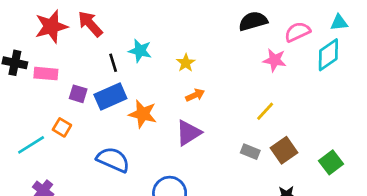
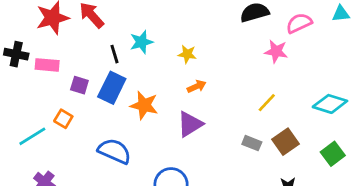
cyan star: (140, 51) -> (141, 42), turned -30
cyan diamond: (328, 55) -> (330, 104), moved, turned 52
yellow star: (186, 63) -> (187, 54), turned -30
blue rectangle: (110, 96) -> (112, 88), turned -40

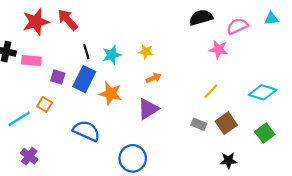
cyan star: (141, 42) -> (112, 55), moved

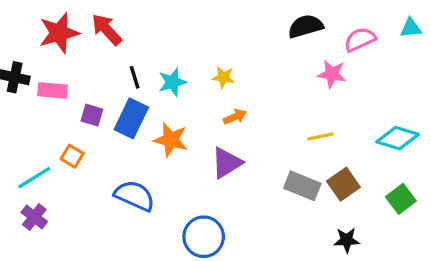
yellow line: (211, 91) -> (320, 136), turned 35
gray rectangle: (199, 124) -> (302, 186), size x1.5
purple cross: (29, 156) -> (34, 217), moved

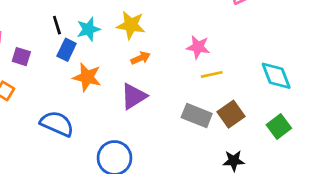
pink star: (332, 74) -> (198, 47), moved
yellow star: (223, 77) -> (131, 25), size x1.5
blue rectangle: (131, 118) -> (67, 50), moved, size x0.7
cyan diamond: (398, 138) -> (276, 76), turned 52

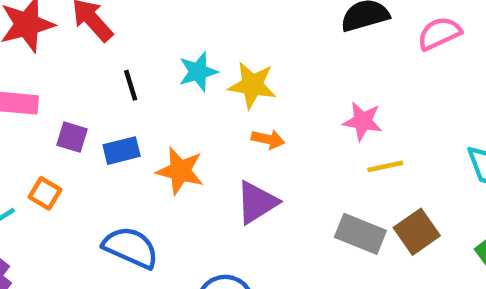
cyan star: (88, 29) -> (198, 72), moved
blue rectangle: (67, 50) -> (122, 151), moved, turned 50
orange arrow: (141, 58) -> (268, 139), turned 36

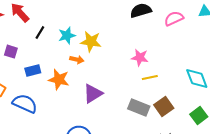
black line: (131, 85) -> (40, 33), moved, turned 48
purple square: (72, 137) -> (11, 52), moved
orange arrow: (268, 139) -> (77, 60), moved
blue semicircle: (131, 247) -> (25, 104), moved

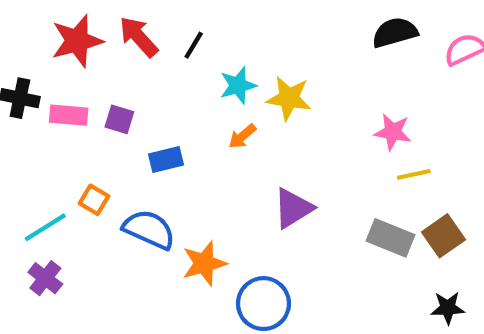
black line: (40, 33) -> (194, 45), moved
orange arrow: (77, 60) -> (242, 136), moved, turned 128
orange star: (59, 80) -> (204, 263), moved, turned -30

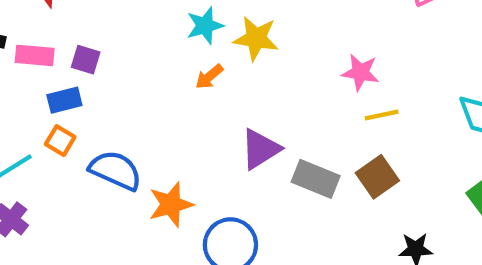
blue rectangle: (166, 160) -> (64, 100), moved
brown square: (444, 236) -> (377, 177), moved
gray rectangle: (391, 238) -> (316, 179), moved

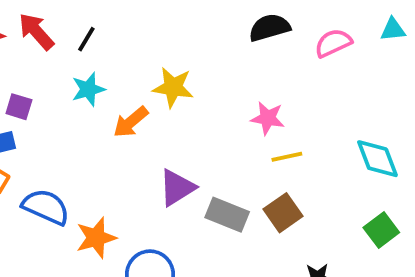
cyan star: (205, 26) -> (88, 89), moved
orange arrow: (209, 77) -> (131, 122), size x1.4

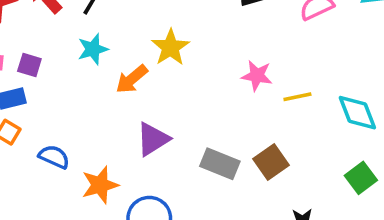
yellow star: (173, 87) -> (170, 47), turned 30
yellow line: (287, 157) -> (297, 97), moved
purple triangle: (177, 188) -> (153, 139), moved
blue semicircle: (46, 207) -> (54, 157), size x0.7

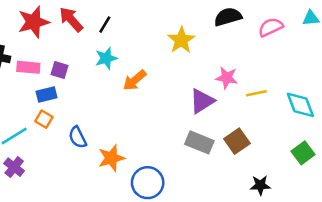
yellow star: (170, 47) -> (181, 40), moved
purple triangle: (153, 139) -> (202, 101), moved
blue semicircle: (54, 157) -> (78, 137), turned -140

